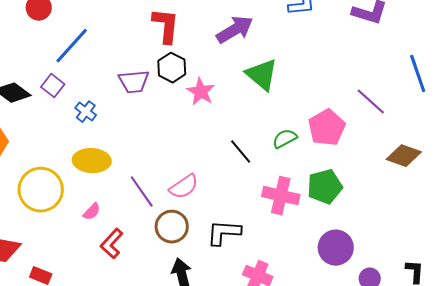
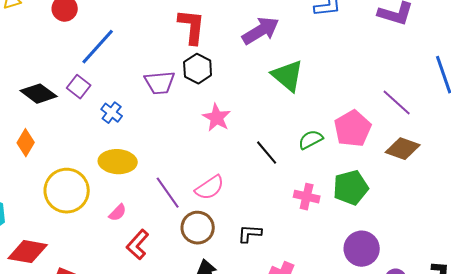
pink star: (201, 92) -> (217, 118), moved
brown diamond: (404, 156) -> (403, 149), moved
pink cross: (281, 196) -> (307, 197), size x0.7
black L-shape: (224, 233) -> (250, 234), size x0.7

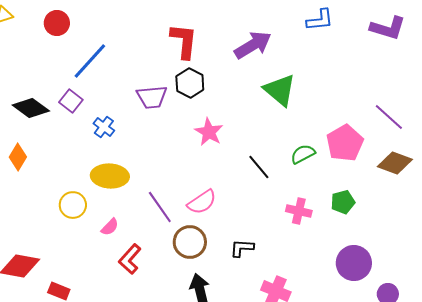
green pentagon: (351, 188) -> (343, 202), size x0.7
yellow circle: (67, 191) -> (73, 205), moved, size x0.6

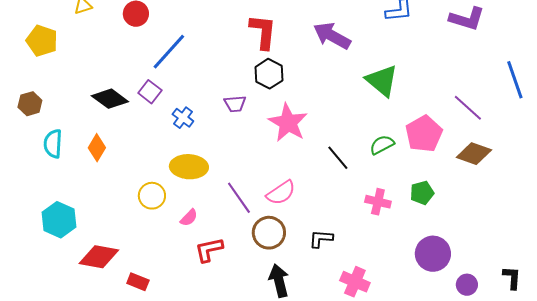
purple arrow: (253, 45) -> (332, 36), turned -120
green triangle: (280, 90) -> (382, 81), moved
purple trapezoid: (152, 97) -> (235, 104), moved, size x0.7
pink star: (209, 132) -> (288, 123), size x1.4
red L-shape: (130, 259) -> (209, 250), turned 36

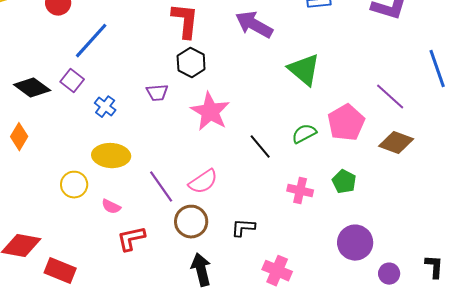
green pentagon: (422, 193) -> (344, 182), turned -30
pink semicircle: (189, 218) -> (111, 207), turned 72
red rectangle: (138, 282) -> (60, 271), size x1.4

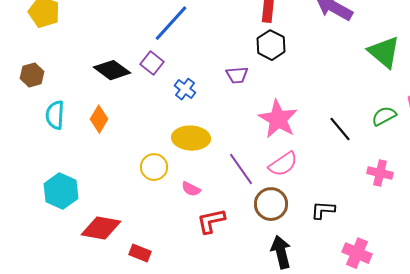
pink star: (210, 112) -> (278, 119), moved
red rectangle: (60, 271) -> (140, 253), size x0.7

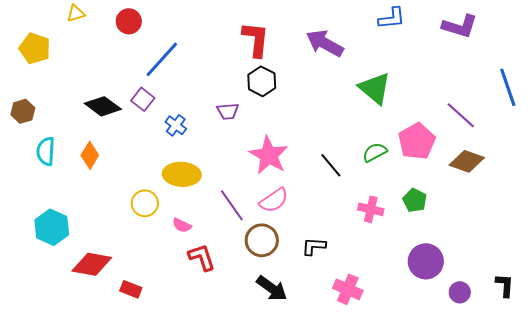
red L-shape: (211, 221) -> (202, 257), turned 84
black arrow: (281, 252) -> (272, 288), turned 140

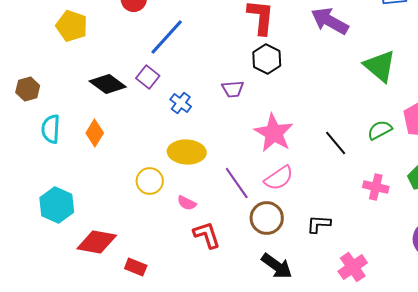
yellow pentagon: (35, 48) -> (72, 26), moved
pink cross: (348, 289) -> (353, 267), turned 32

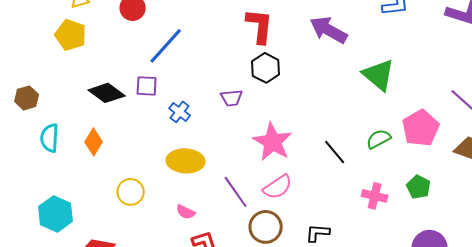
purple square: (148, 77) -> (147, 86), turned -35
yellow circle: (150, 181) -> (131, 192), moved

